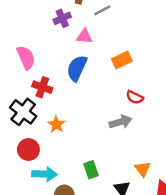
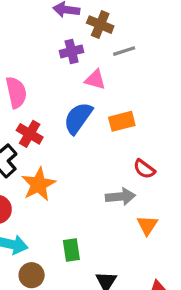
orange rectangle: (122, 60) -> (122, 121), moved
orange star: (56, 124) -> (39, 184), size x1.5
orange triangle: (143, 169) -> (147, 225), moved

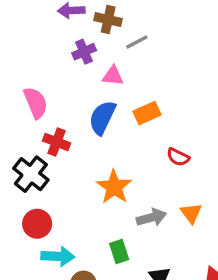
orange star: (39, 184) -> (114, 187), moved
gray arrow: (120, 197) -> (151, 217), moved

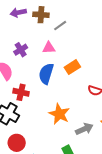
purple cross: (84, 52) -> (21, 50), moved

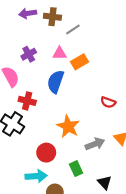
orange rectangle: (72, 67) -> (80, 62), moved
red circle: (17, 143) -> (46, 153), moved

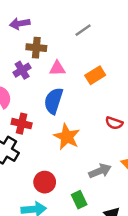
brown cross: (52, 17) -> (36, 48), moved
gray line: (73, 29) -> (83, 30), moved
orange rectangle: (80, 62) -> (95, 75), moved
orange star: (68, 126) -> (67, 137), moved

